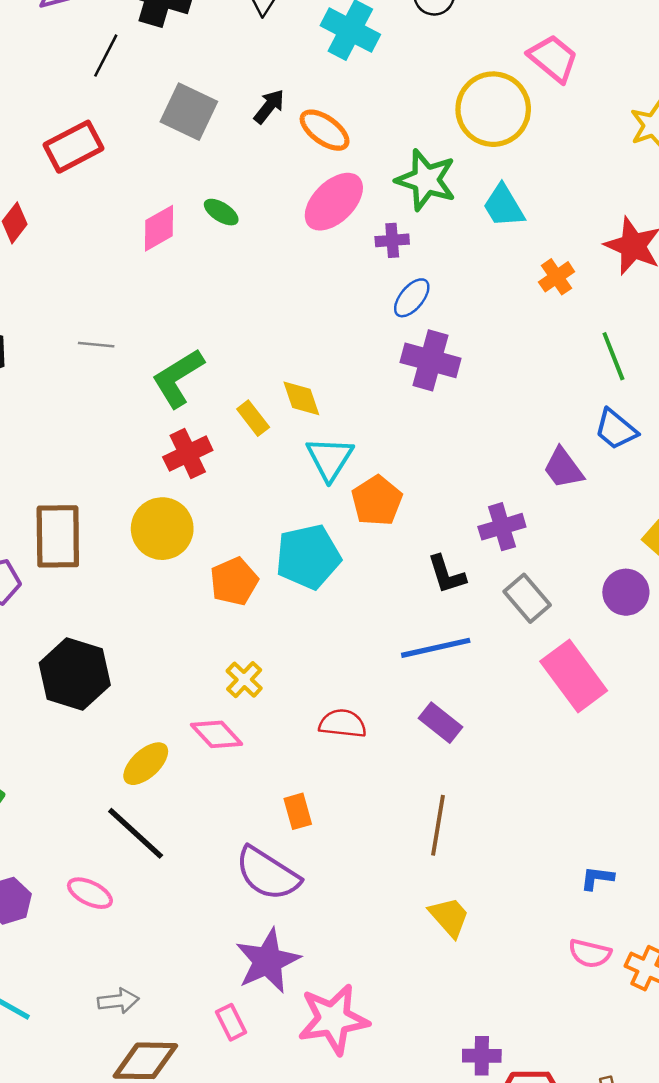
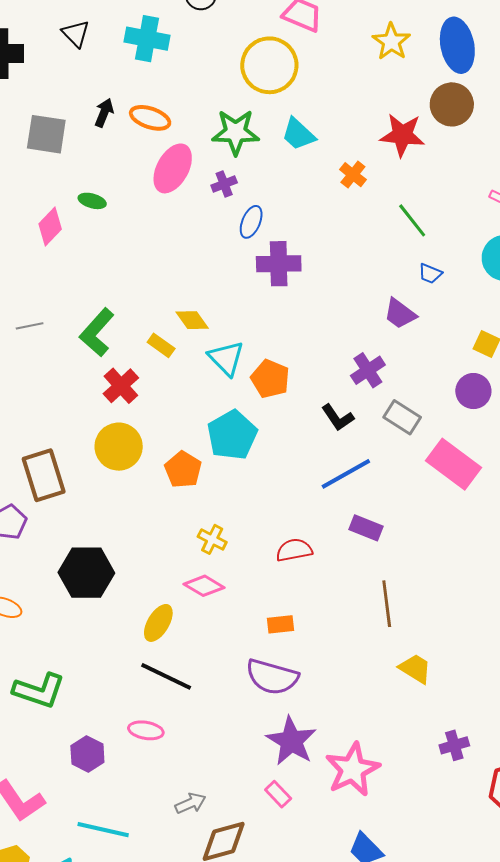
blue trapezoid: (616, 429) -> (430, 274), size x0.7
orange rectangle: (298, 811) -> (281, 624), turned -64
purple cross: (482, 1056) -> (454, 745), moved

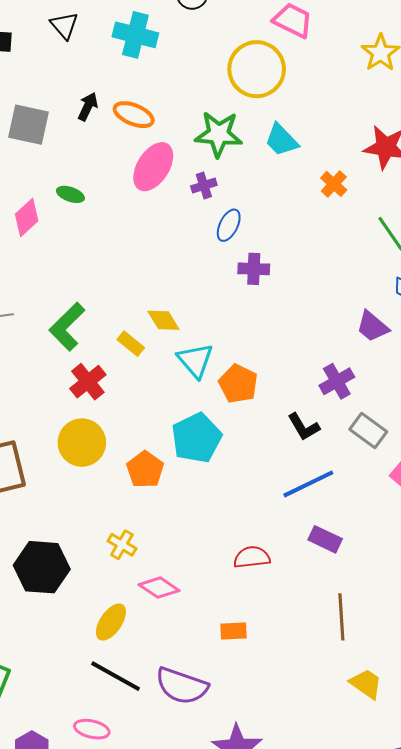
purple cross: (279, 264) -> (254, 269), size x0.7
yellow cross: (212, 539) -> (122, 545), moved
purple semicircle: (272, 677) -> (182, 686), moved

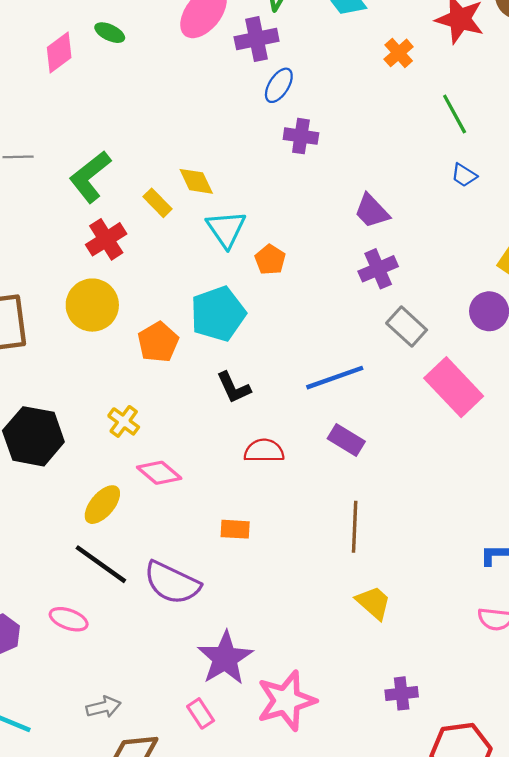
purple cross: (204, 186) -> (257, 39), size x1.5
purple trapezoid: (372, 327) -> (372, 211), moved
orange pentagon: (238, 384) -> (270, 260), size x0.7
black L-shape: (304, 427) -> (234, 388), moved

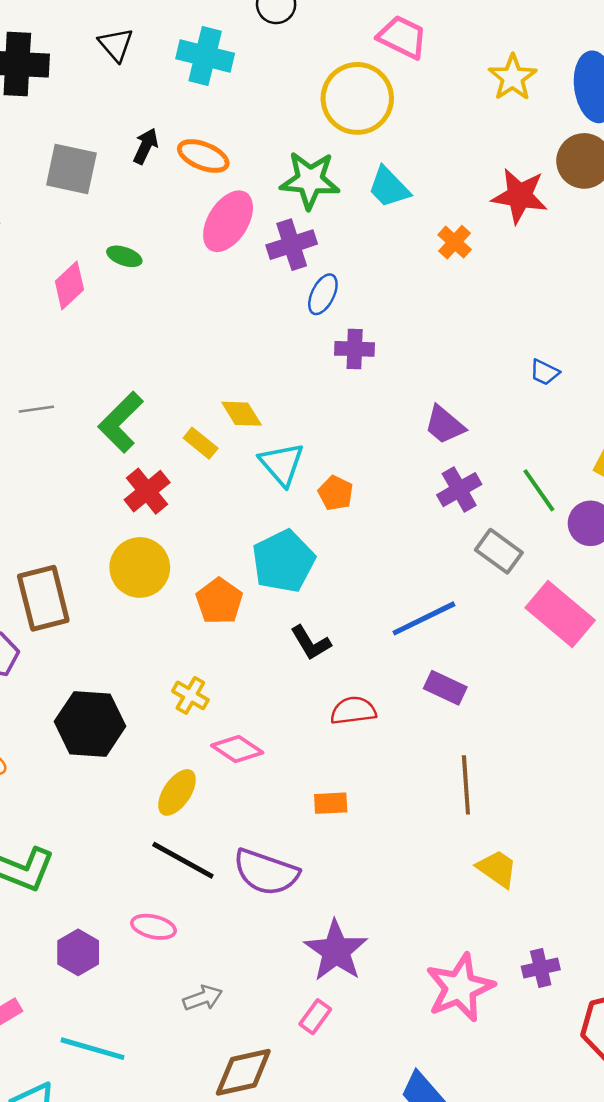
green line: (455, 114) -> (539, 490), moved
pink star: (286, 701) -> (460, 988), moved
gray arrow: (103, 707) -> (203, 998), moved
pink rectangle: (201, 713) -> (315, 1017), turned 76

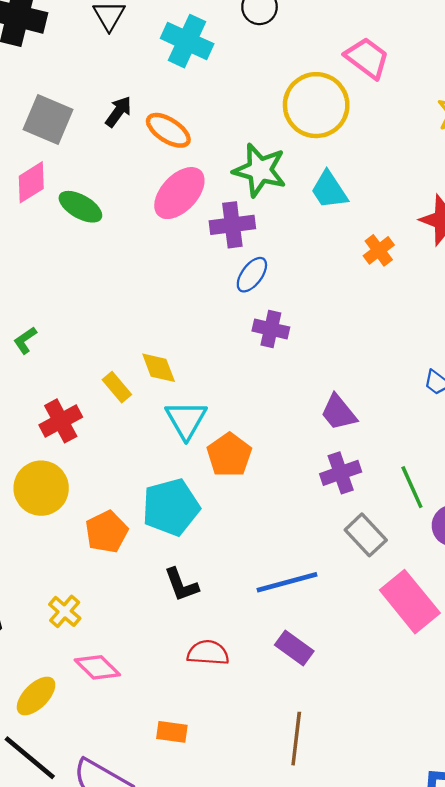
green ellipse: (124, 256) -> (80, 207), size x1.4
pink diamond: (69, 285) -> (31, 182), moved
green L-shape: (121, 422) -> (25, 340), moved, size x0.5
orange pentagon: (336, 493) -> (229, 455), size x1.4

